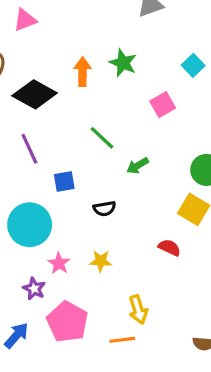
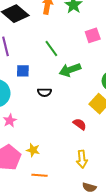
green arrow: (138, 166) -> (70, 70), size x1.5
yellow star: (101, 261) -> (33, 150), moved
yellow arrow: (138, 310) -> (82, 159), moved

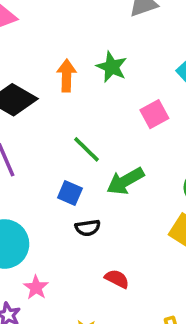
blue square: (23, 71) -> (70, 193), moved, turned 32
red semicircle: (80, 124) -> (117, 279), moved

